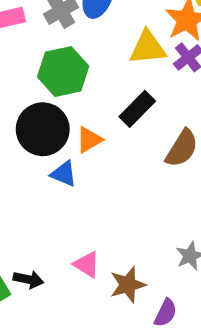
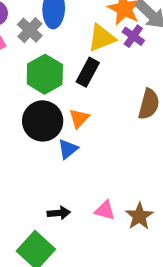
black rectangle: (137, 109) -> (88, 72), moved
blue triangle: (64, 174) -> (68, 149), turned -45
black arrow: (28, 279) -> (59, 213), moved

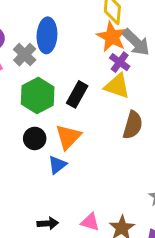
yellow triangle: (102, 38) -> (117, 86), moved, turned 40
orange triangle: (79, 118) -> (68, 137), size x1.4
black circle: (43, 121) -> (35, 138), size x0.6

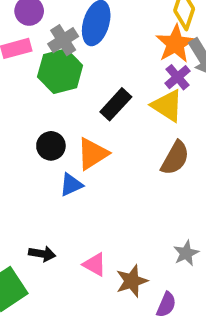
green hexagon: (38, 95) -> (60, 71), moved

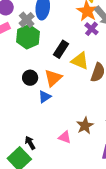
yellow triangle: (167, 106) -> (80, 61), moved
black arrow: (42, 254) -> (30, 143), moved, turned -120
brown star: (132, 281) -> (85, 126), moved

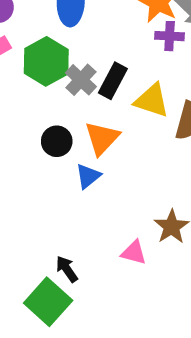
gray cross: (27, 20) -> (81, 80), moved
purple cross: (92, 29) -> (170, 36), turned -32

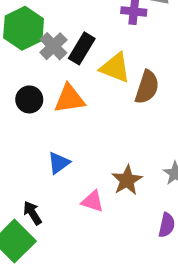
orange triangle: (102, 138) -> (69, 99), turned 36
blue triangle: (88, 176) -> (59, 163), moved

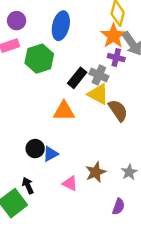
gray cross: (53, 46) -> (99, 75), moved, turned -30
brown semicircle: (147, 87) -> (118, 110), turned -60
black circle: (29, 99) -> (35, 149), moved

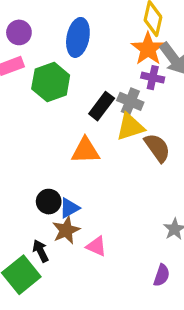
yellow triangle: (98, 94) -> (130, 127), turned -45
brown star: (96, 172) -> (66, 230), moved

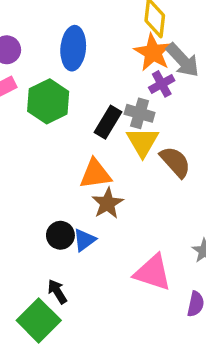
purple cross: (153, 78) -> (162, 84), turned -35
yellow triangle: (130, 127) -> (143, 142), turned -36
brown star: (66, 230) -> (108, 203), moved
pink triangle: (96, 246) -> (153, 272), moved, size x1.6

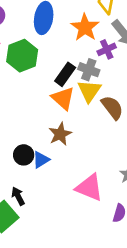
orange star: (153, 52) -> (85, 27), moved
orange triangle: (95, 174) -> (63, 98), moved, turned 45

